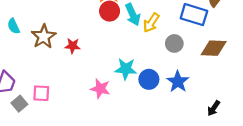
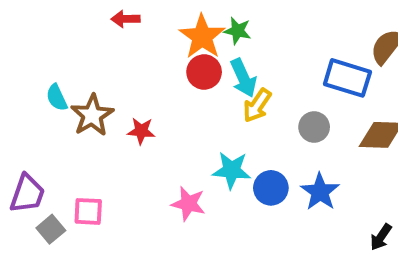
yellow arrow: (151, 23) -> (257, 105), moved
cyan semicircle: (14, 26) -> (57, 98), moved

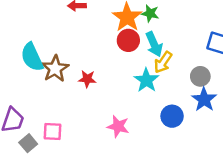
cyan semicircle: (57, 98) -> (32, 57), size x1.6
cyan star: (232, 170) -> (146, 80), moved, turned 30
blue star: (320, 192) -> (204, 99), moved

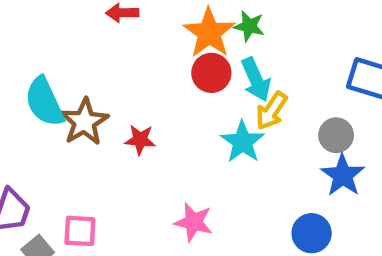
blue circle: (172, 116) -> (312, 233), moved

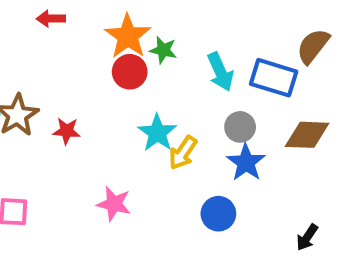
green star: (249, 26) -> (163, 50), moved
cyan arrow: (256, 80) -> (220, 72), moved
yellow arrow: (271, 111) -> (183, 153), moved

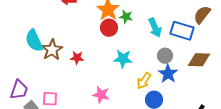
cyan star: (157, 133) -> (123, 59), turned -30
yellow arrow: (183, 153) -> (144, 81), moved

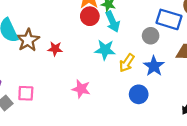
cyan arrow: (155, 28) -> (113, 22), moved
gray circle: (165, 56) -> (151, 36), moved
yellow arrow: (144, 81) -> (127, 63), moved

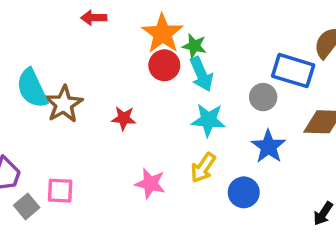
red star: (55, 49) -> (124, 118), moved
cyan star: (105, 50) -> (208, 120), moved
yellow arrow: (127, 63) -> (203, 168), moved

